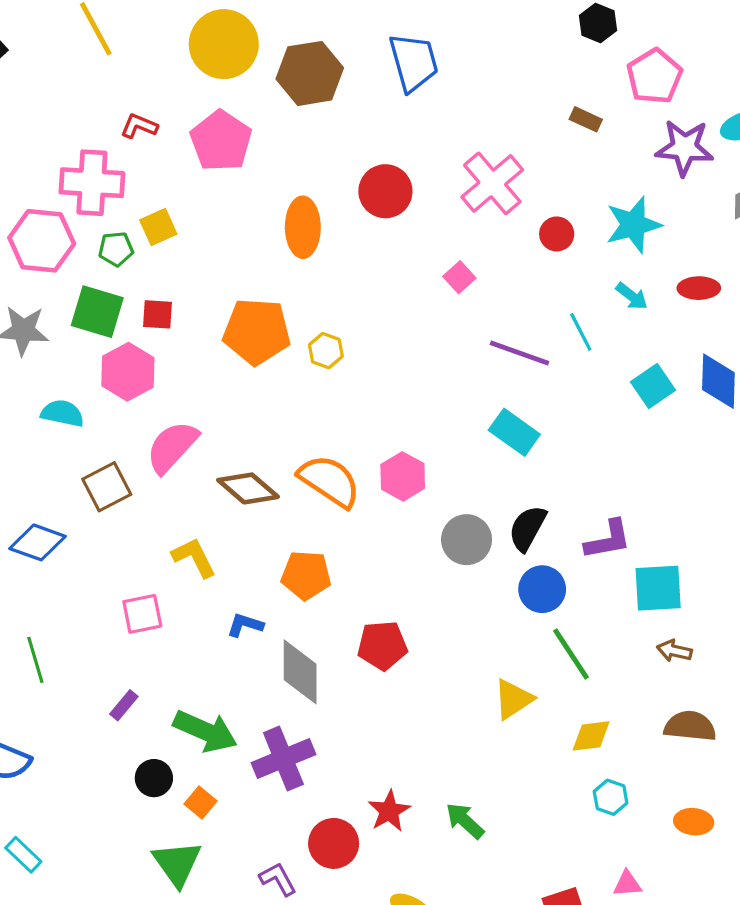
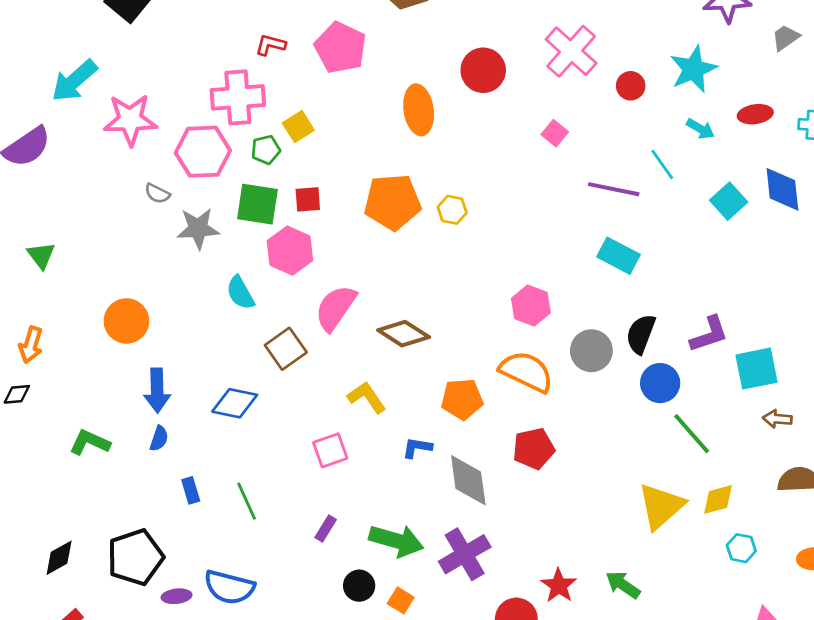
cyan semicircle: (62, 413) -> (240, 293), turned -123
orange semicircle: (329, 481) -> (526, 372), moved
yellow triangle: (513, 699) -> (661, 506), moved, size x1.4

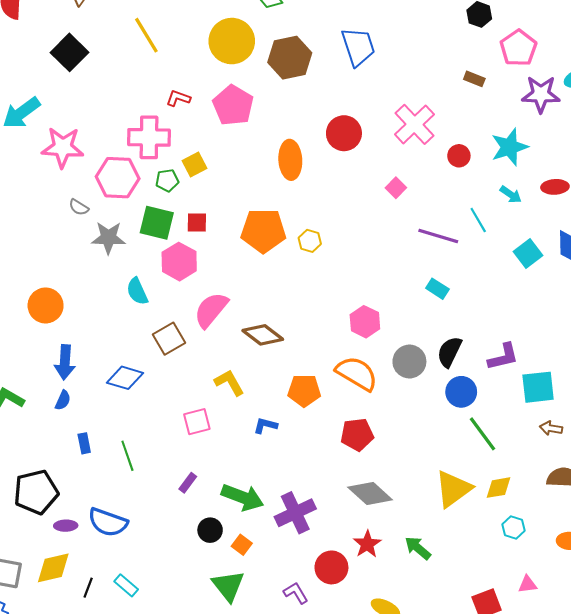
cyan rectangle: (619, 256) -> (437, 289), size x0.7
gray diamond: (468, 480) -> (370, 493), moved, turned -45

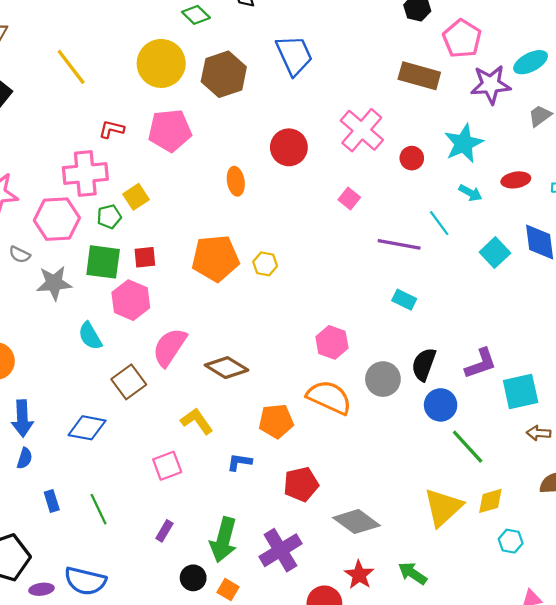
brown rectangle: (474, 79) -> (419, 76), size x1.8
pink pentagon: (233, 105) -> (170, 131), turned -30
orange ellipse: (290, 160) -> (236, 181), size x0.7
red pentagon: (357, 435) -> (301, 484), moved
green arrow: (243, 497) -> (224, 540), turned 90

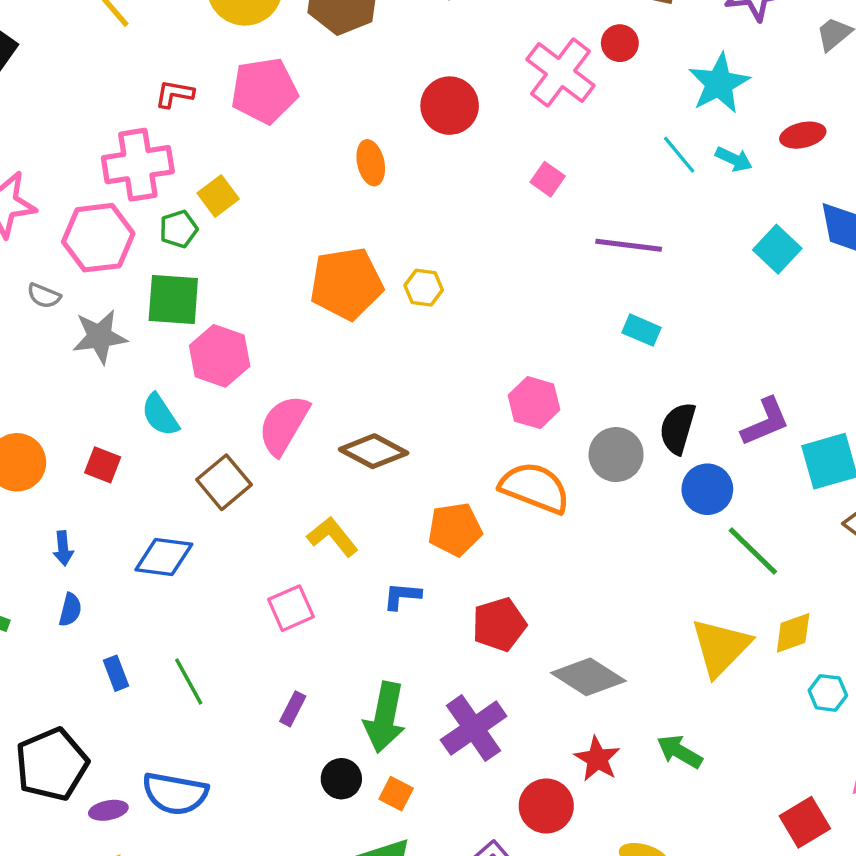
red circle: (412, 158) -> (620, 43), moved
cyan line: (439, 223) -> (679, 155), moved
red square: (145, 257) -> (103, 465), moved, turned 30
blue arrow: (22, 418) -> (63, 548), size x0.6

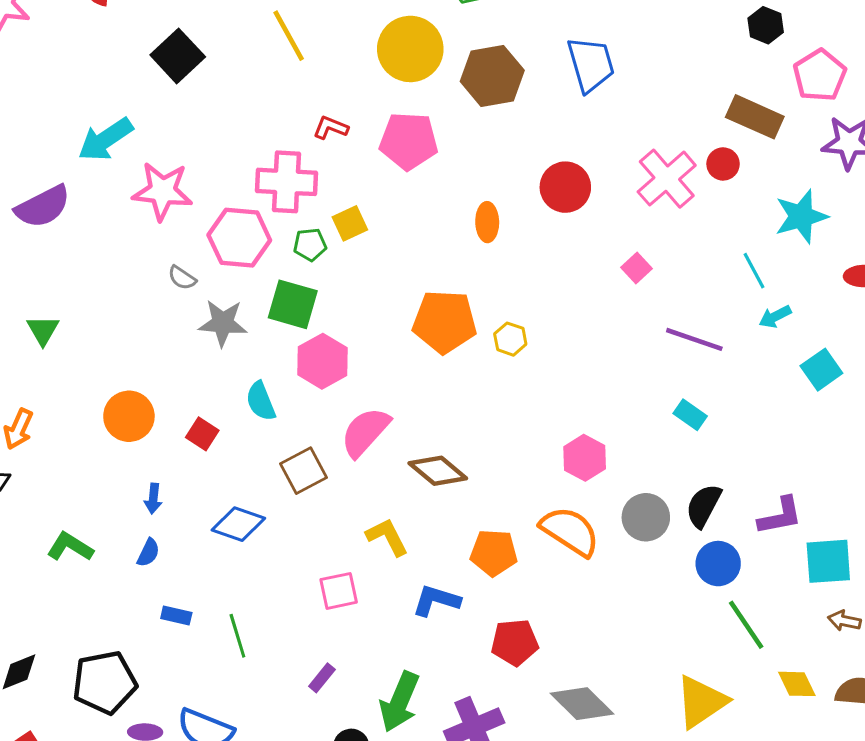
cyan arrow: (734, 159) -> (775, 317), moved, turned 116
blue L-shape: (402, 596) -> (436, 600), size x1.4
yellow diamond: (793, 633) -> (797, 684), moved, turned 72
blue rectangle: (116, 673) -> (176, 615), turned -68

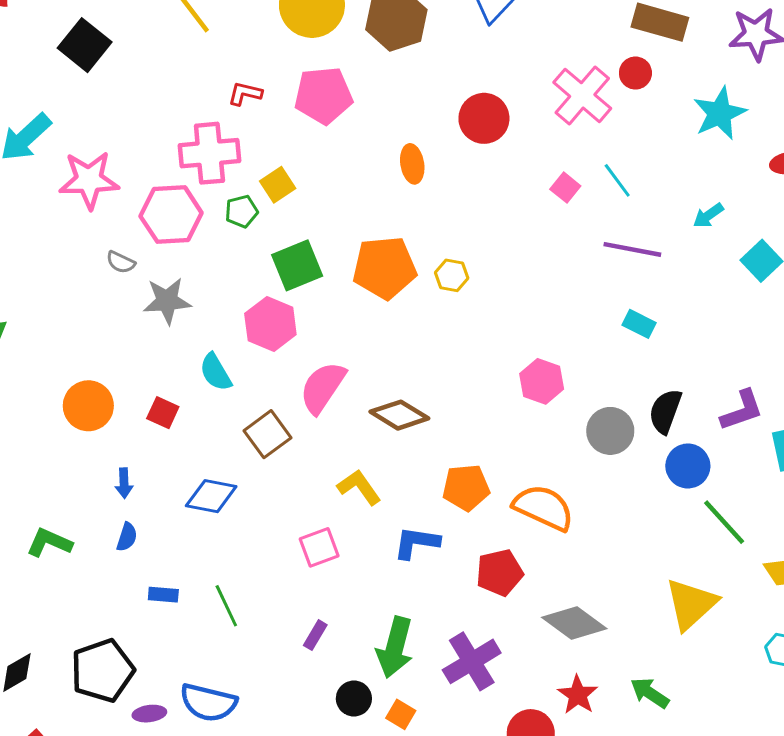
cyan line: (754, 271) -> (617, 180), moved
green square: (293, 304) -> (297, 265), moved, turned -30
orange semicircle: (570, 531) -> (543, 508), moved

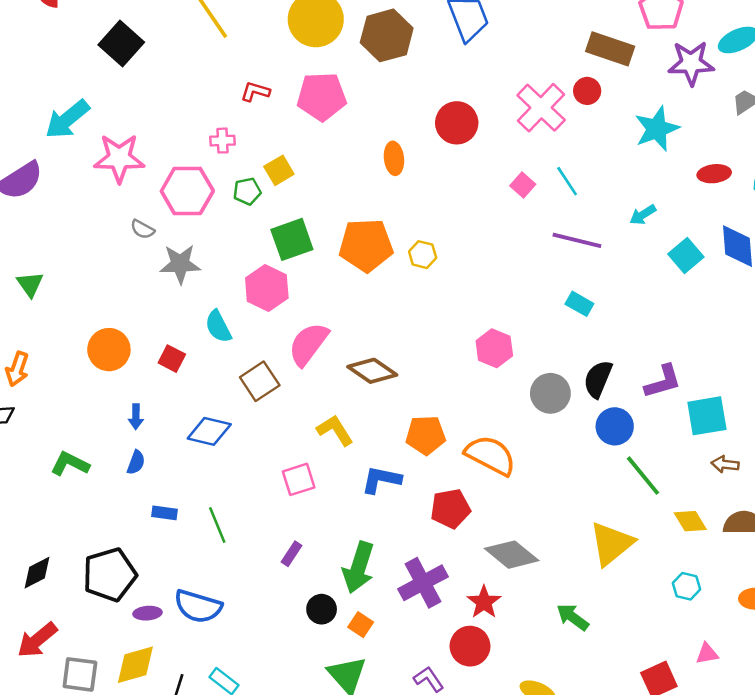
pink cross: (209, 153) -> (222, 141), size x0.5
red star: (578, 695) -> (484, 602), moved

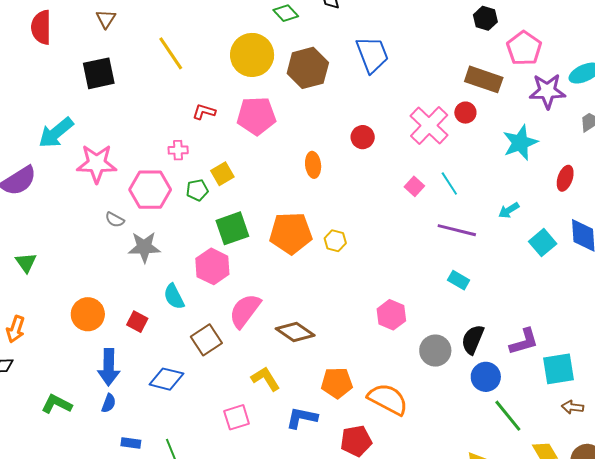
black square: (121, 44) -> (99, 73), turned 36
red circle: (457, 123) -> (363, 137), size x0.7
red ellipse: (714, 174) -> (565, 178), turned -65
blue arrow: (136, 417) -> (109, 367), size x1.8

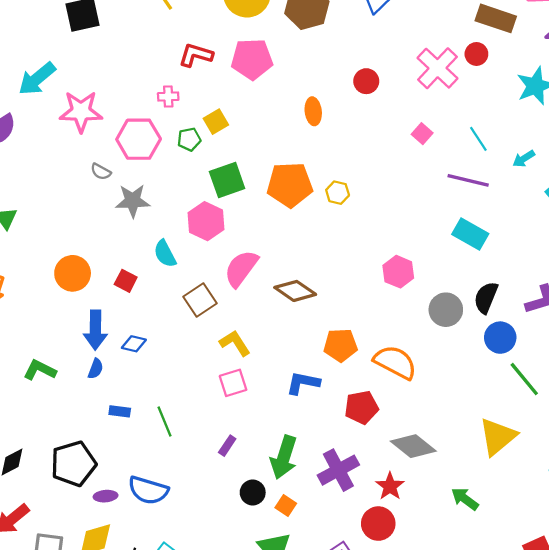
red L-shape: (204, 112) -> (196, 55), size x1.4
cyan line: (449, 184) -> (478, 139), moved
cyan rectangle: (459, 280) -> (470, 234), size x1.5
blue diamond: (166, 379) -> (134, 344), moved, size x0.7
yellow L-shape: (266, 379) -> (235, 343), moved

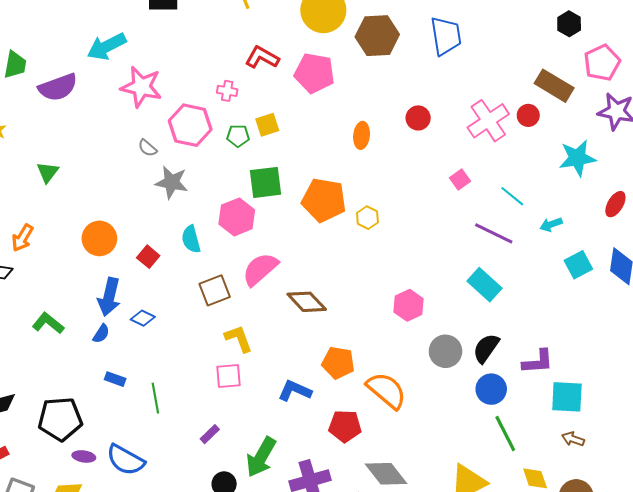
cyan line: (478, 139) -> (512, 196), turned -30

